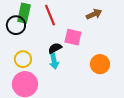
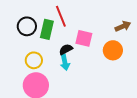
green rectangle: (24, 13) -> (47, 29), moved
brown arrow: (94, 14) -> (123, 26), moved
orange circle: (100, 64) -> (113, 50), moved

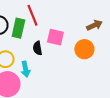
black semicircle: (66, 49) -> (37, 48), turned -72
cyan arrow: (65, 62) -> (25, 69), moved

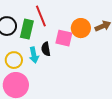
orange circle: (84, 49) -> (81, 28), moved
cyan arrow: (25, 69) -> (34, 55), moved

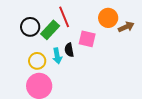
orange circle: (81, 28) -> (108, 18), moved
green rectangle: (27, 29) -> (50, 30), turned 30

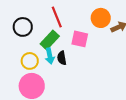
green rectangle: (50, 30) -> (50, 40), moved
black semicircle: (69, 50) -> (62, 58), moved

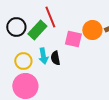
orange circle: (101, 18) -> (92, 30), moved
green rectangle: (50, 40) -> (37, 30), moved

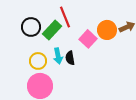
pink square: (73, 39) -> (88, 39), turned 30

